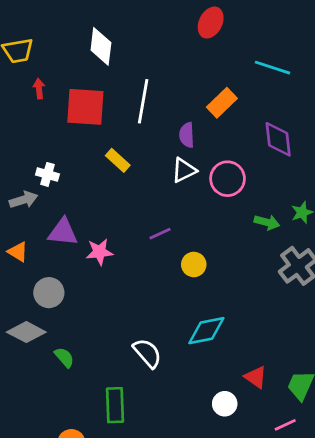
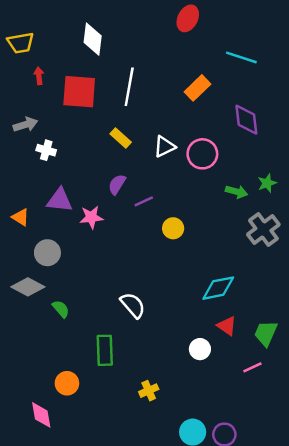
purple semicircle: (187, 135) -> (117, 184), moved, turned 35
yellow rectangle: (118, 160) -> (121, 138), moved
gray arrow: (24, 200) -> (25, 125), moved
cyan diamond: (206, 331) -> (218, 288), moved

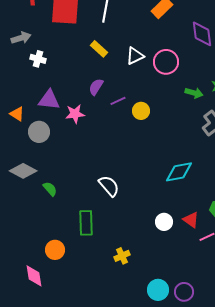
yellow circle: (173, 228) -> (141, 111), moved
gray circle: (47, 253) -> (39, 132), moved
red triangle: (227, 326) -> (191, 220), moved

